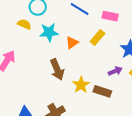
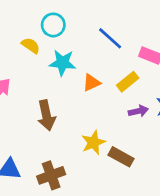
brown arrow: (57, 69) -> (46, 115), moved
purple arrow: (115, 71) -> (138, 111), moved

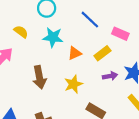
yellow semicircle: (31, 46) -> (21, 32), moved
yellow star: (93, 142) -> (73, 84), moved

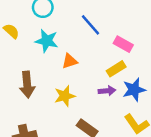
yellow rectangle: (102, 53) -> (116, 69), moved

